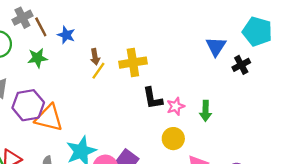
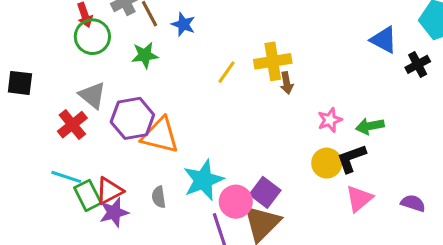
blue triangle: (216, 46) -> (384, 40), turned -35
brown arrow: (95, 57) -> (287, 83), moved
black L-shape: (153, 98) -> (351, 158), moved, turned 80
green arrow: (206, 111) -> (370, 126), turned 78

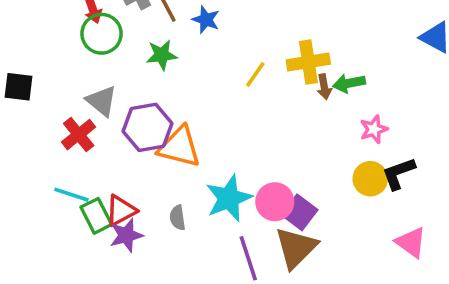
green arrow: (370, 126) -> (349, 83), moved
pink triangle: (359, 199) -> (411, 242), moved, turned -44
pink circle: (236, 202) -> (275, 202), moved

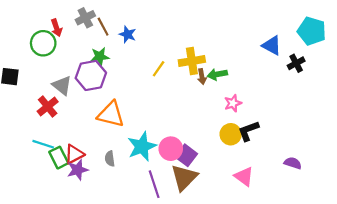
green circle: (102, 34) -> (43, 43), moved
purple hexagon: (147, 127) -> (91, 75), moved
pink triangle: (411, 242) -> (244, 176), moved

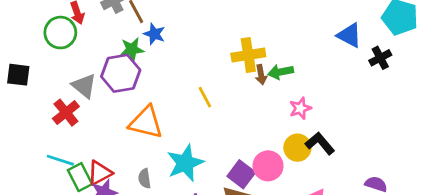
blue star: (127, 34) -> (154, 34), moved
yellow line: (159, 69) -> (205, 97), moved, turned -63
black L-shape: (248, 131) -> (320, 143), turned 70
pink circle: (171, 149) -> (268, 166), moved

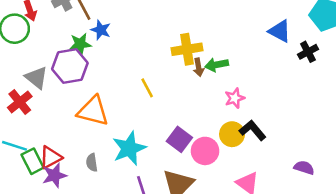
purple square: (241, 174) -> (179, 139), moved

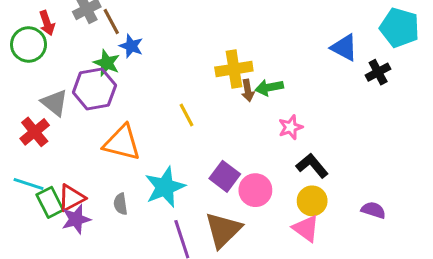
green star: (80, 44) -> (107, 63), turned 30
yellow circle: (232, 134) -> (312, 201), moved

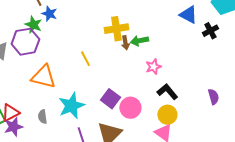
purple semicircle: (373, 210) -> (213, 97), moved, turned 56

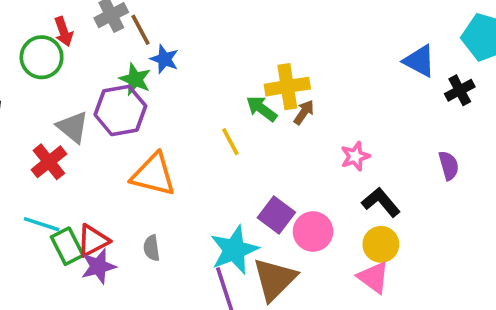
green arrow: (139, 41) -> (262, 109), moved, turned 48
brown arrow: (125, 43) -> (304, 112), turned -136
purple semicircle: (213, 97) -> (449, 165), moved
cyan star: (71, 106) -> (234, 250), moved

